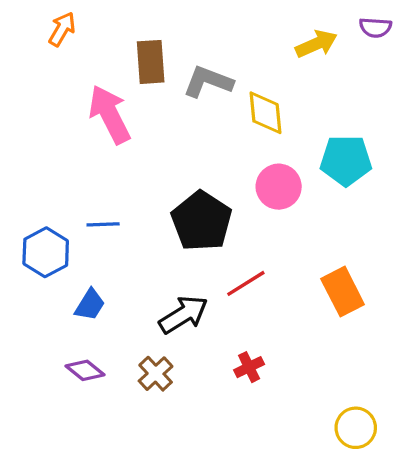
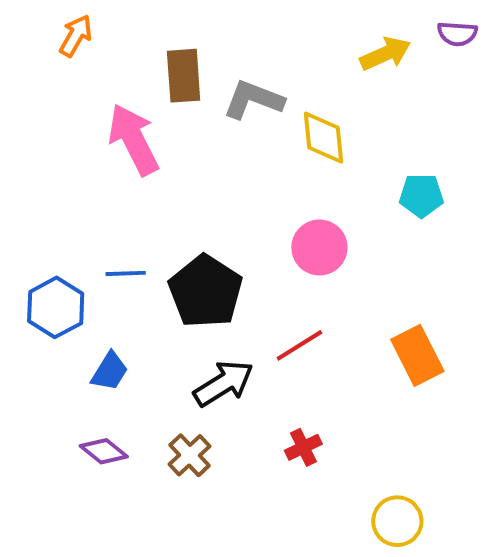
cyan pentagon: (346, 160) -> (421, 196), size x0.7
pink circle: (279, 187) -> (319, 247), moved
black pentagon: (202, 221) -> (206, 291), moved
yellow circle: (356, 428) -> (397, 521), moved

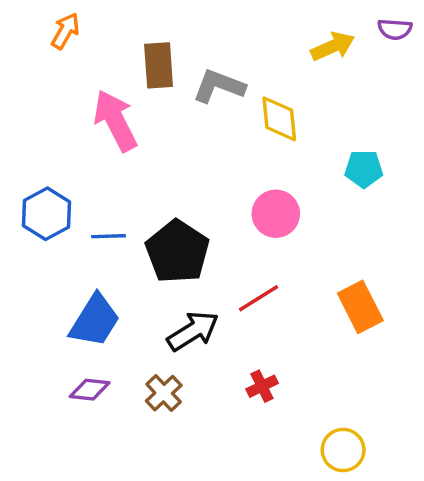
blue hexagon: (56, 307) -> (46, 214), moved
blue trapezoid: (110, 371) -> (95, 321), size x1.6
purple diamond: (104, 451) -> (90, 390), turned -33

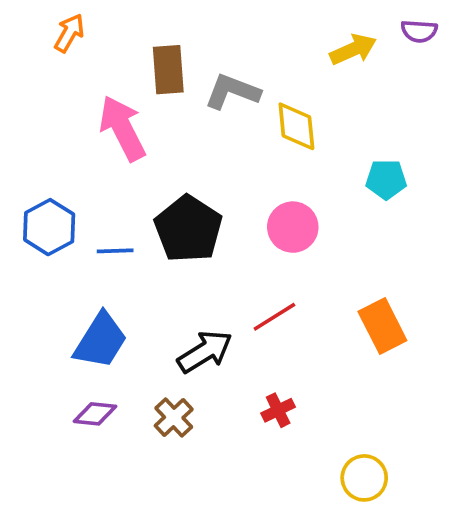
black pentagon: (178, 252) -> (188, 229), moved

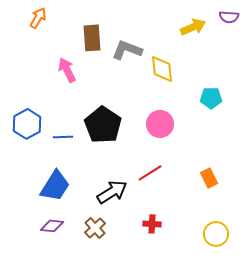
pink arrow: (122, 128) -> (67, 70), size x0.7
orange rectangle: (382, 326) -> (209, 178), size x0.7
red cross: (278, 410) -> (152, 224), turned 30
yellow circle: (364, 478) -> (216, 234), moved

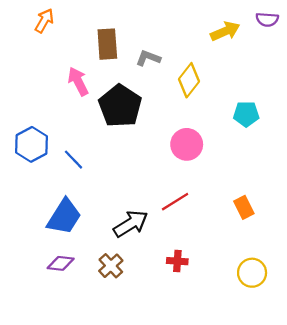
gray L-shape: (127, 50) -> (148, 58), size x0.7
yellow diamond: (162, 69) -> (189, 80), turned 44
black pentagon: (103, 125) -> (120, 106), moved
blue line: (63, 137) -> (73, 160), turned 48

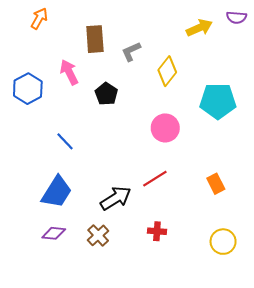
gray L-shape: (148, 58) -> (131, 52), turned -45
black pentagon: (120, 106) -> (106, 94), size x0.6
cyan pentagon: (246, 114) -> (218, 101), size x1.6
blue hexagon: (31, 144) -> (28, 89), moved

